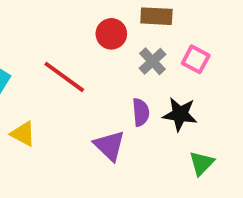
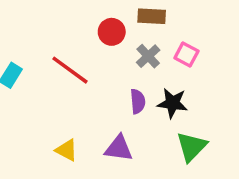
yellow triangle: (23, 134) -> (66, 150), moved
purple triangle: (109, 146) -> (119, 148), moved, turned -36
green triangle: (202, 163) -> (192, 147), size x1.4

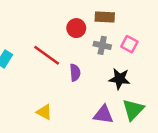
gray cross: (148, 56) -> (102, 45), turned -35
purple semicircle: (138, 101) -> (75, 73), moved
purple triangle: (119, 148) -> (103, 115), moved

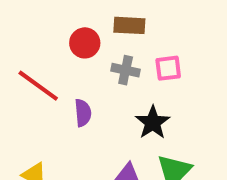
pink square: (129, 44) -> (168, 68), turned -35
black star: (120, 79) -> (153, 122), turned 30

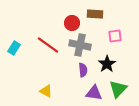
gray cross: (126, 70) -> (80, 45), moved, size x1.5
purple semicircle: (83, 113) -> (83, 70), moved

